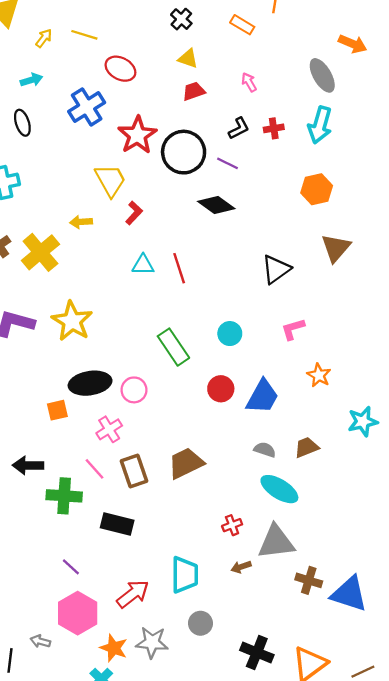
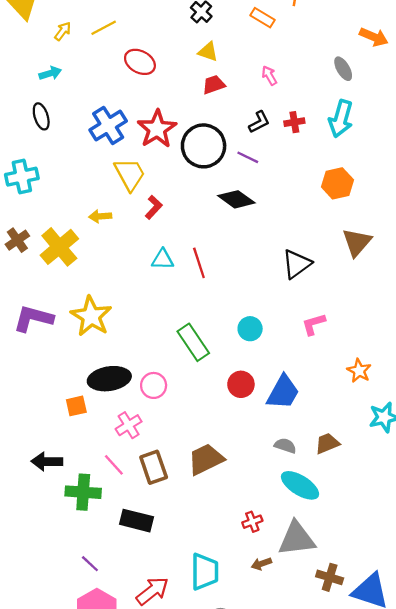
yellow line: (84, 35) -> (104, 28), turned -45
gray ellipse: (322, 75) -> (343, 69), size x0.7
blue cross: (87, 107) -> (108, 125), moved
orange star: (319, 375) -> (359, 371), moved

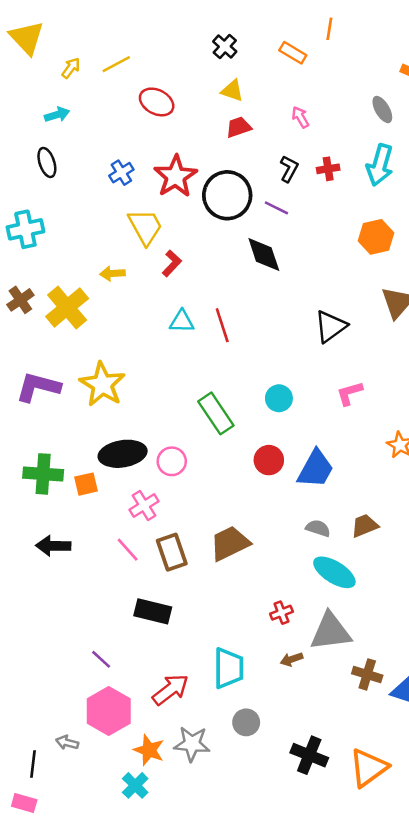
black L-shape: (259, 122) -> (289, 169), turned -35
blue cross: (108, 125) -> (121, 173), size x0.6
black diamond: (236, 199) -> (264, 255), turned 36
green cross: (83, 492) -> (43, 474), moved

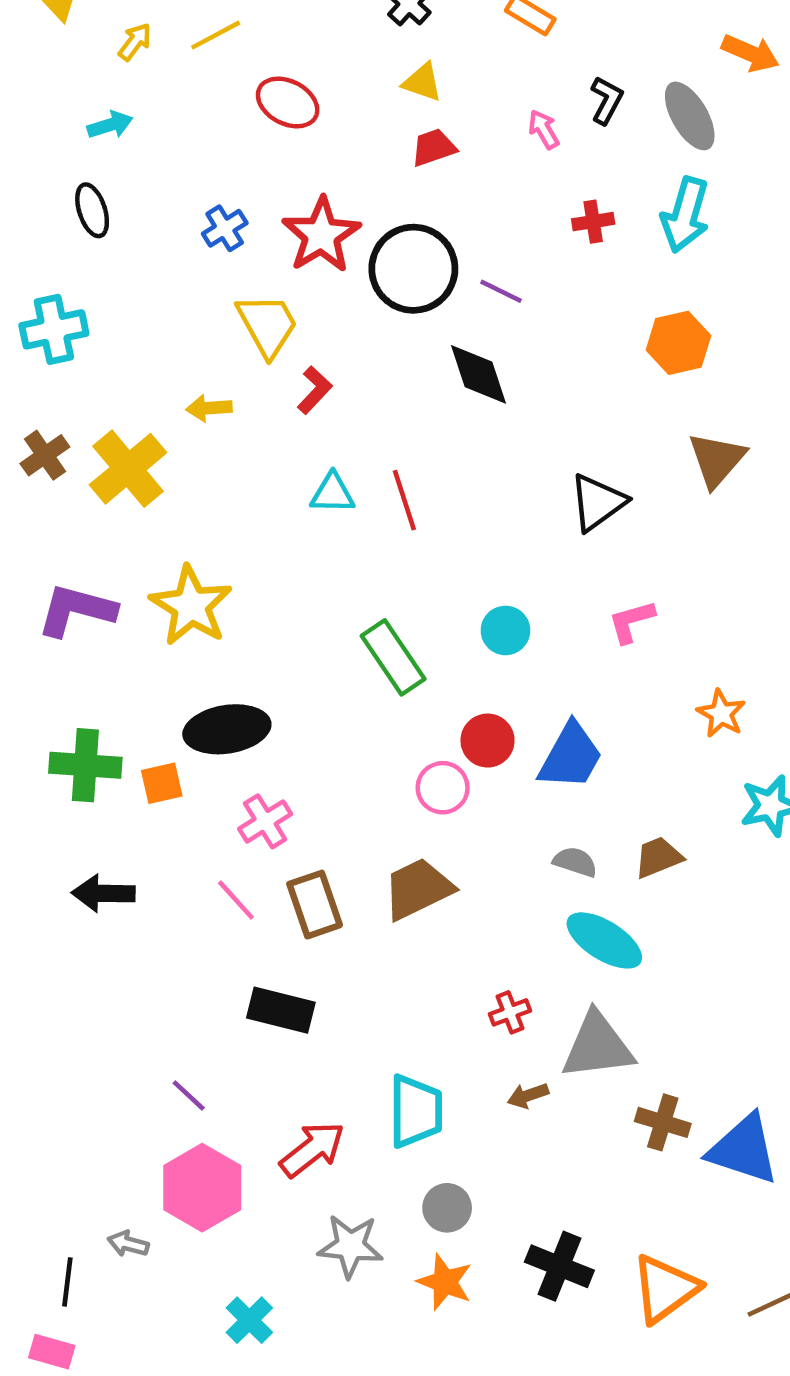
gray ellipse: (382, 110) -> (690, 116), size x1.4
black L-shape: (289, 169) -> (607, 100), moved
pink circle: (172, 461) -> (443, 788), moved
orange star: (149, 750) -> (445, 1282), moved

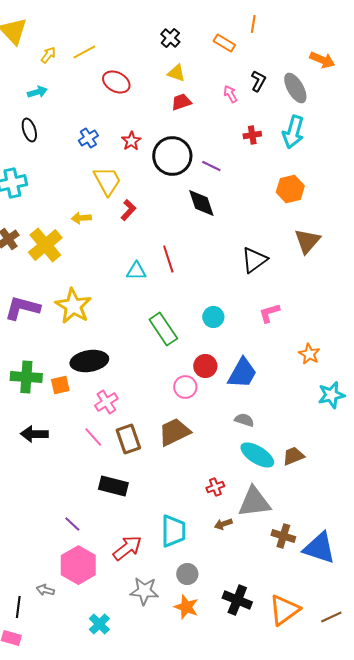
red star: (321, 235) -> (131, 141), size x0.6
cyan triangle: (332, 493) -> (136, 271), moved
brown trapezoid: (658, 857) -> (293, 456), moved

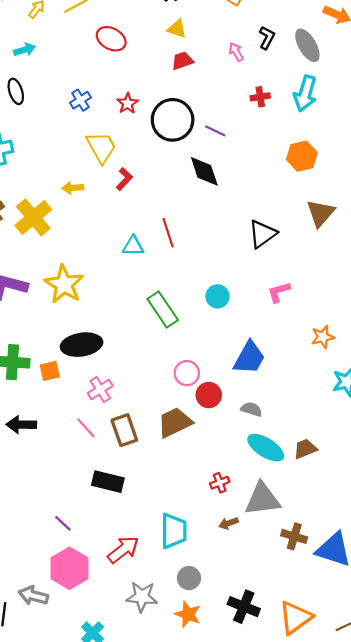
orange star: (309, 354) -> (323, 337), turned 30
red circle: (205, 366) -> (209, 395), moved
gray arrow: (45, 590) -> (33, 596), size x1.5

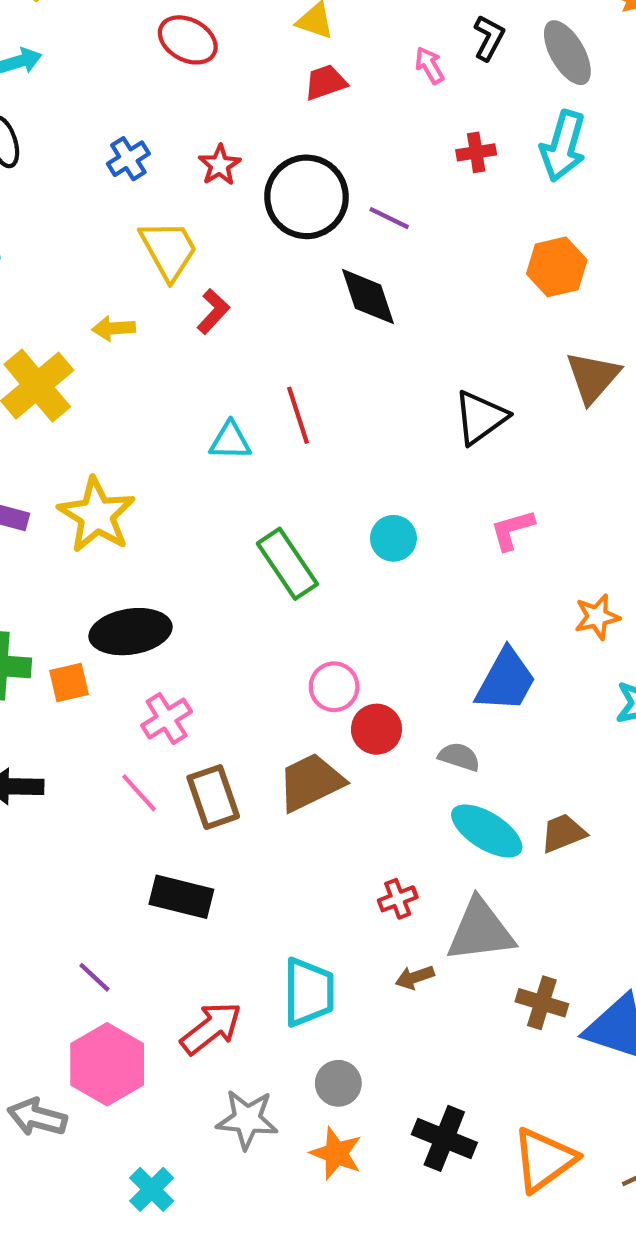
blue trapezoid: (249, 358) -> (506, 680), moved

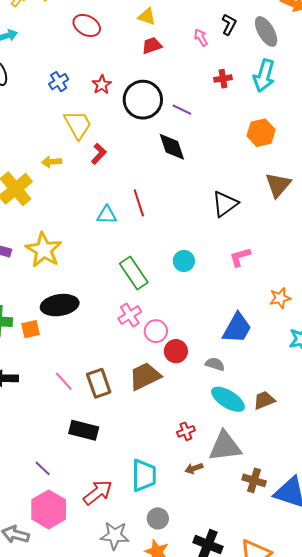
pink cross: (167, 719) -> (130, 315), moved

